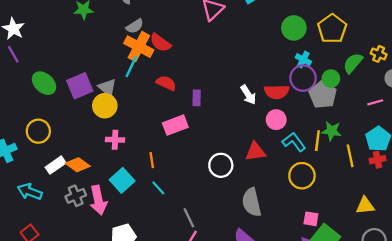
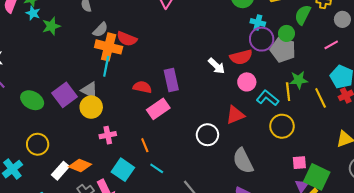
red semicircle: (166, 83) -> (142, 87), moved
purple rectangle: (197, 98) -> (171, 80), size x1.5

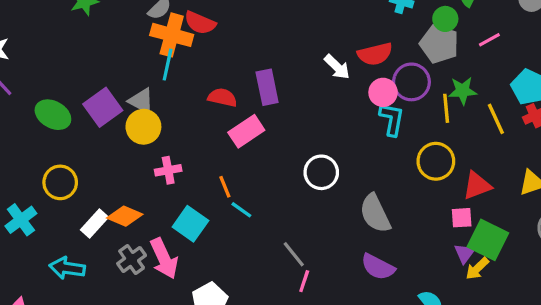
purple circle: (262, 39) -> (411, 82), moved
pink line: (331, 45) -> (489, 40), moved
cyan L-shape: (267, 98) -> (392, 119), moved, turned 60
red triangle: (235, 115) -> (477, 186), moved
cyan line: (157, 168) -> (241, 210), moved

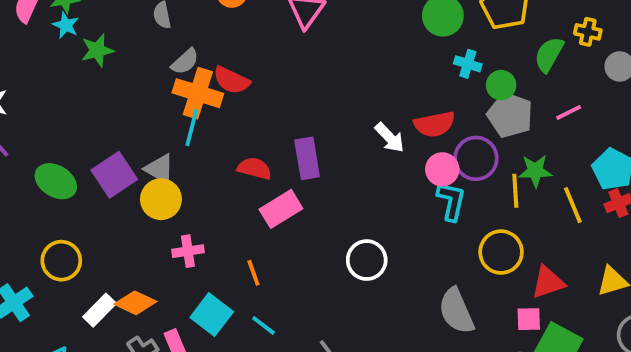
green circle: (445, 19) -> (501, 85), moved
cyan line: (241, 210) -> (263, 325), moved
gray semicircle: (375, 213) -> (456, 311), moved

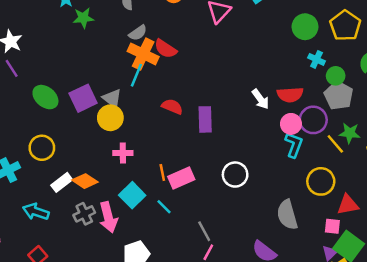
purple rectangle: (307, 158) -> (205, 119), moved
yellow line: (515, 191) -> (335, 144), turned -45
pink rectangle: (281, 209) -> (181, 178), moved

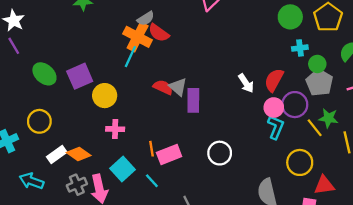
gray semicircle: (138, 33) -> (146, 18), moved
cyan cross: (316, 59) -> (300, 48), turned -35
red semicircle: (290, 95) -> (274, 80), turned 120
gray triangle: (112, 98) -> (178, 87), moved

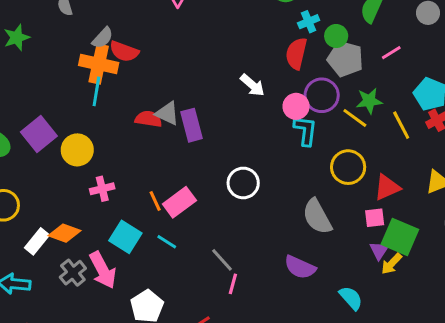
red semicircle: (274, 80) -> (296, 54), moved

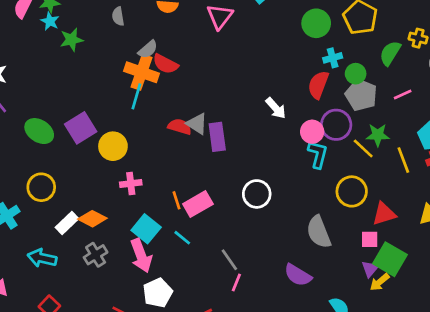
pink arrow: (103, 270) -> (141, 256), moved

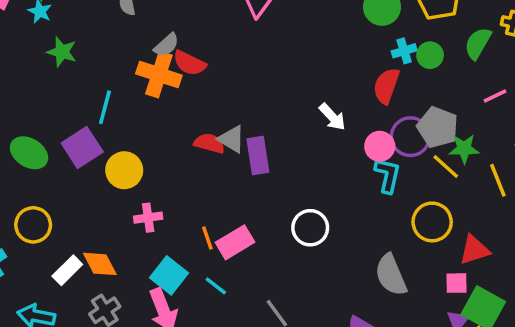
green star: (72, 40) -> (62, 52), moved, turned 30
green circle: (356, 74) -> (430, 55), moved
gray pentagon: (361, 95) -> (438, 127), moved
cyan line: (136, 96) -> (105, 107), moved
orange diamond: (92, 219) -> (100, 264), turned 36

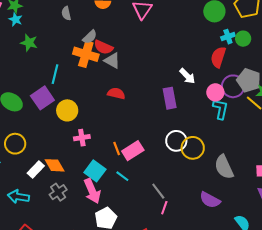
gray triangle: (232, 139) -> (112, 61), moved
purple rectangle: (258, 155) -> (170, 98), moved
yellow circle: (432, 222) -> (193, 148), moved

